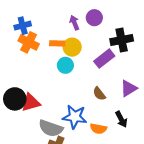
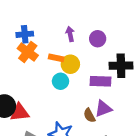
purple arrow: (74, 23) -> (70, 34), moved
purple rectangle: (104, 59) -> (100, 81), turned 30
purple triangle: (129, 88) -> (103, 109), moved

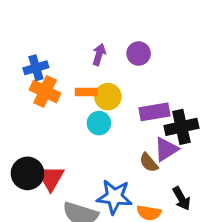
purple arrow: (70, 34) -> (99, 55), turned 40
black cross: (121, 66) -> (181, 127), moved
red triangle: (20, 112) -> (51, 178), turned -42

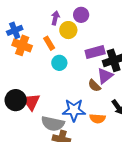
orange rectangle: (86, 92) -> (49, 43), turned 64
yellow circle: (108, 97) -> (68, 30), moved

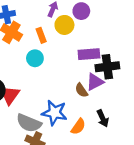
cyan circle: (59, 63) -> (35, 58), moved
orange semicircle: (98, 119) -> (78, 127), turned -70

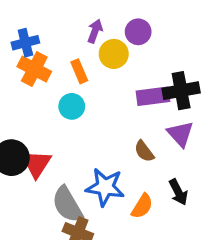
black cross: (107, 67) -> (181, 91), moved
purple triangle: (95, 82) -> (180, 134), moved, turned -42
gray semicircle: (29, 123) -> (67, 205), turned 40

